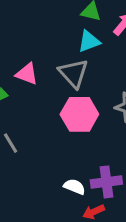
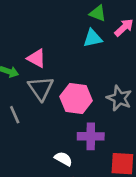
gray triangle: (73, 73) -> (41, 88), moved
purple cross: (106, 182) -> (91, 136), moved

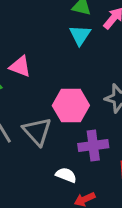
cyan triangle: (93, 38) -> (80, 35), turned -36
gray triangle: (41, 88) -> (37, 131), moved

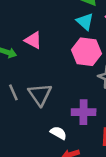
cyan triangle: (80, 35) -> (85, 22), turned -30
pink hexagon: (71, 105) -> (86, 52), moved

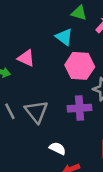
cyan triangle: (85, 22) -> (64, 37), moved
purple cross: (84, 112) -> (80, 108), moved

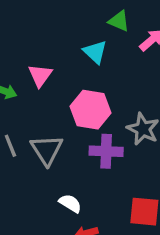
pink triangle: (26, 58) -> (40, 75), turned 36
pink hexagon: (80, 66) -> (91, 110), moved

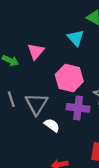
white semicircle: (70, 203) -> (52, 125), moved

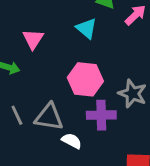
pink triangle: (36, 51) -> (33, 39), moved
gray triangle: (36, 104) -> (49, 117), turned -45

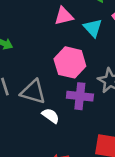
cyan triangle: (86, 28) -> (93, 28), moved
pink triangle: (33, 39) -> (64, 16), moved, turned 36

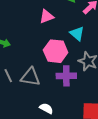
cyan triangle: (93, 28) -> (77, 34), moved
white semicircle: (51, 116) -> (46, 108), moved

